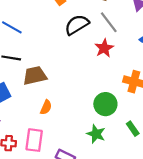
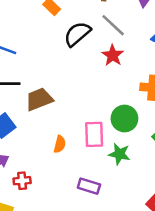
orange semicircle: (46, 107) -> (60, 144), moved
pink rectangle: (34, 140) -> (94, 134), moved

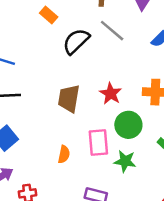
red star: (113, 55) -> (111, 94), moved
brown trapezoid: (39, 99) -> (69, 99), moved, turned -56

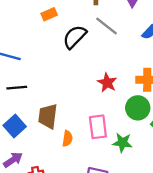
orange rectangle: (49, 15) -> (49, 14), turned -63
brown trapezoid: (69, 99) -> (48, 116), moved
green circle: (128, 125) -> (138, 108), moved

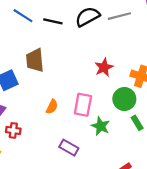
gray line: (106, 26) -> (119, 16), turned -70
black line: (17, 88) -> (53, 21), moved
brown trapezoid: (48, 116) -> (35, 60), moved, turned -30

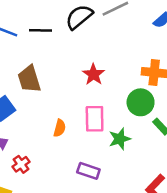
red star: (104, 67) -> (94, 74), moved
green star: (101, 126) -> (120, 139), turned -30
red cross: (13, 130) -> (21, 164), turned -32

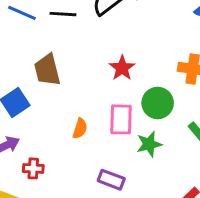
green circle: (141, 102) -> (158, 103), moved
red cross: (21, 164) -> (33, 168), turned 36

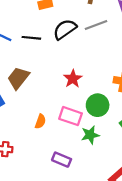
brown trapezoid: (47, 70) -> (18, 78), turned 50
pink rectangle: (121, 119) -> (70, 116), turned -75

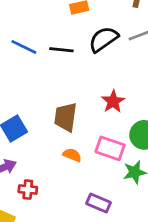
brown trapezoid: (18, 78) -> (66, 117), moved, turned -30
orange semicircle: (40, 121) -> (72, 155), turned -88

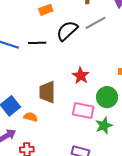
orange semicircle: (72, 155) -> (31, 117), moved

